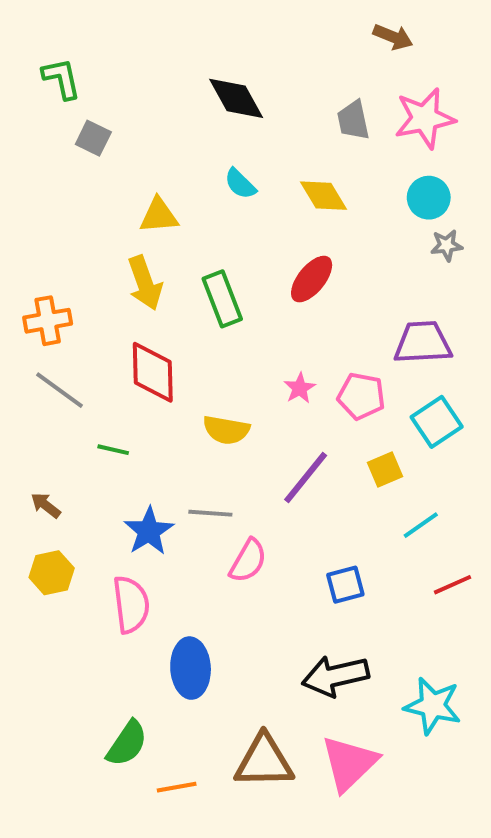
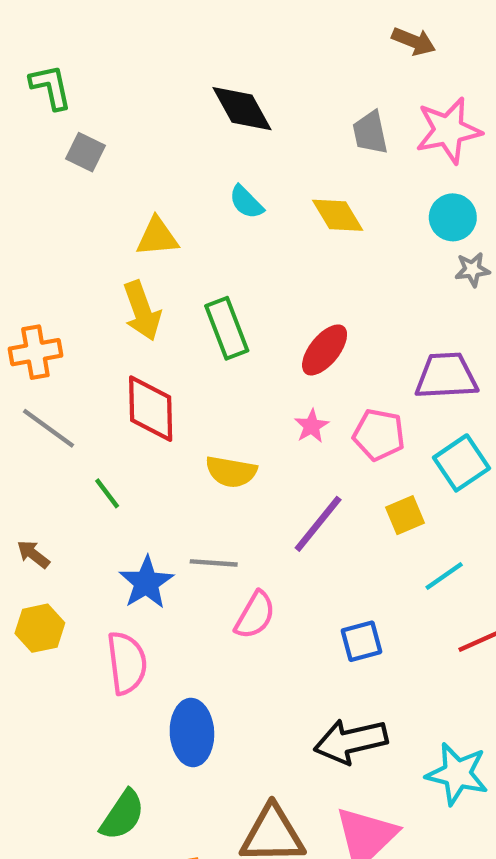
red ellipse: (312, 279) -> (325, 350), moved
green line: (113, 450) -> (107, 493), turned 40

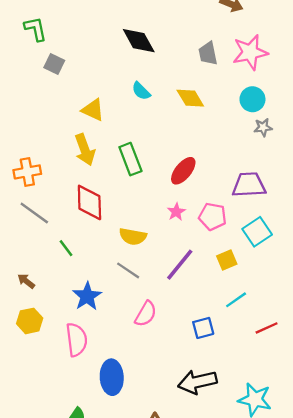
yellow triangle: (157, 237) -> (93, 110), turned 30
gray line: (214, 563) -> (128, 270), moved, turned 30
cyan line: (444, 576) -> (236, 300), moved

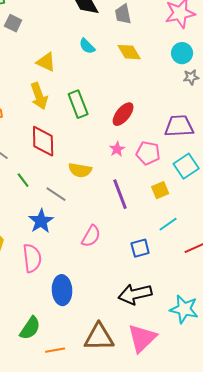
gray trapezoid: (208, 53) -> (123, 14), moved
purple line: (180, 265) -> (120, 194), turned -60
gray line: (128, 270) -> (56, 194), moved

